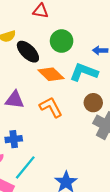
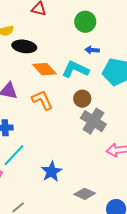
green circle: (62, 41) -> (85, 22), moved
black ellipse: (28, 52) -> (24, 46), turned -40

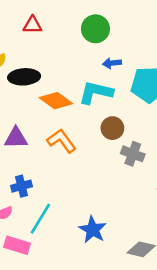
gray cross: (93, 121) -> (133, 154), size x0.7

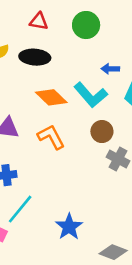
green circle: (95, 29) -> (86, 25), moved
black ellipse: (24, 77) -> (35, 57), moved
cyan L-shape: (96, 92) -> (91, 95), turned -152

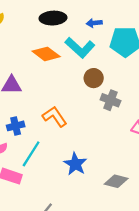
black ellipse: (35, 57) -> (53, 18), moved
orange L-shape: (51, 137) -> (55, 117), moved

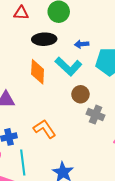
orange diamond: (46, 54) -> (38, 72), turned 55
cyan line: (31, 154) -> (23, 163), turned -40

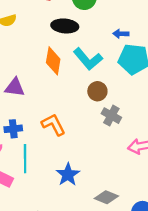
blue arrow: (82, 44) -> (121, 34), moved

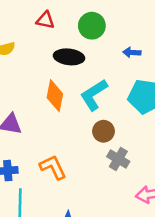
blue arrow: (121, 34) -> (132, 52), moved
cyan L-shape: (88, 59) -> (94, 95), turned 96

